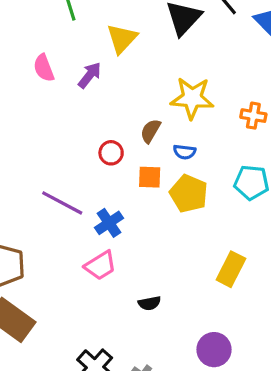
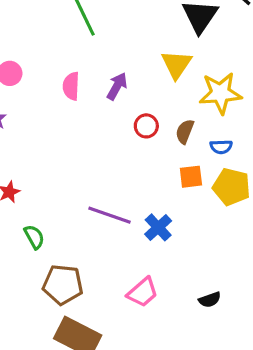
yellow triangle: (122, 39) -> (176, 64), moved
pink semicircle: (44, 68) -> (71, 86), turned 32
red circle: (111, 153) -> (146, 126), moved
pink trapezoid: (100, 265) -> (143, 292), moved

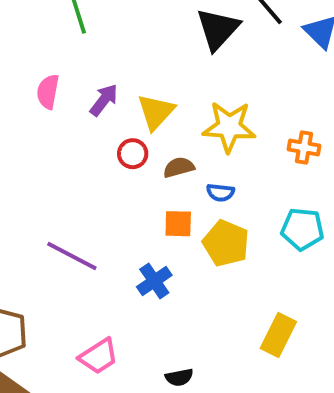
yellow triangle: (176, 64) -> (156, 112), moved
brown semicircle: (185, 132) -> (179, 167), turned 45
blue cross: (158, 227) -> (154, 281), moved

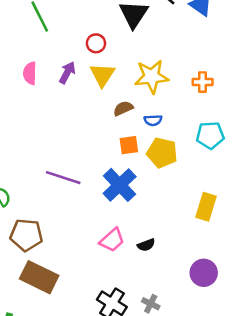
red circle: (133, 154) -> (96, 43), moved
blue cross: (154, 281) -> (120, 185), size x1.5
pink trapezoid: (99, 356) -> (112, 240), moved

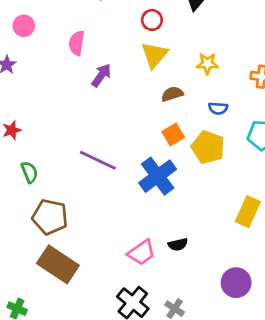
purple arrow: (67, 73) -> (101, 75), moved
yellow star: (152, 77) -> (207, 64), size x0.6
blue semicircle: (153, 120) -> (218, 108), moved
orange square: (129, 145) -> (173, 134), turned -30
pink trapezoid: (112, 240) -> (142, 253), moved

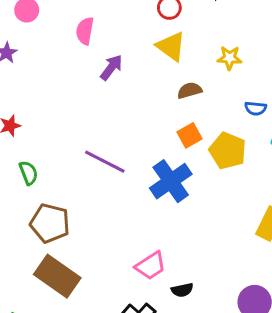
yellow triangle: (154, 55) -> (171, 46), turned -36
blue semicircle: (218, 108) -> (256, 108), moved
black semicircle: (178, 244) -> (182, 290), moved

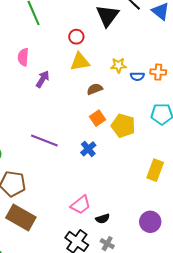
yellow triangle: (171, 46) -> (80, 62), turned -40
blue semicircle: (256, 108) -> (137, 76), moved
blue cross: (171, 181) -> (88, 149), size x0.6

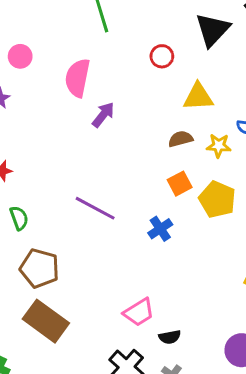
pink semicircle: (23, 57) -> (78, 78), size x1.4
yellow triangle: (80, 62) -> (198, 97), moved
yellow star: (118, 65) -> (219, 146), moved

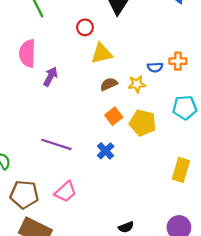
yellow triangle: (198, 97) -> (102, 53), moved
pink trapezoid: (139, 312) -> (66, 192), moved

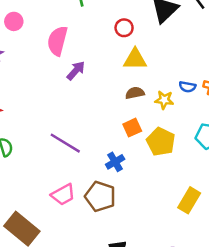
brown pentagon: (24, 194) -> (100, 196), moved

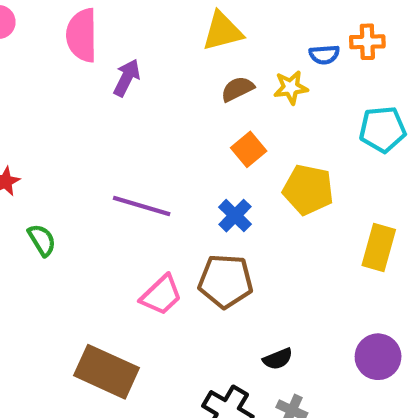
yellow pentagon: (161, 142) -> (308, 190), moved

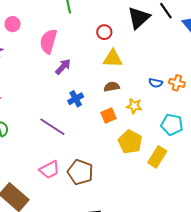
yellow star: (291, 87) -> (134, 106), moved
blue cross: (235, 216) -> (76, 99), moved
yellow rectangle: (379, 248) -> (157, 157), moved

